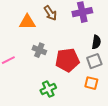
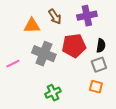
gray cross: (39, 50) -> (44, 54), size x1.6
red pentagon: (67, 60) -> (74, 46), moved

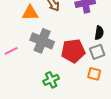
red pentagon: (74, 46) -> (73, 51), moved

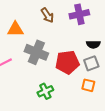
orange triangle: (30, 13) -> (15, 29), moved
black semicircle: (99, 33) -> (93, 44), turned 80

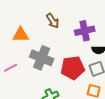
purple cross: (79, 14) -> (85, 31), moved

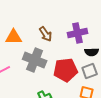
brown arrow: (53, 21) -> (46, 34), moved

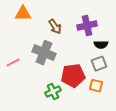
orange triangle: (14, 37) -> (23, 14), moved
red pentagon: (66, 70) -> (73, 76), moved

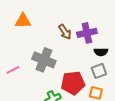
brown arrow: (55, 27) -> (65, 32), moved

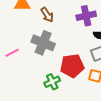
brown arrow: (65, 32) -> (47, 15), moved

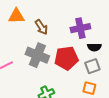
red pentagon: (72, 66) -> (66, 58), moved

